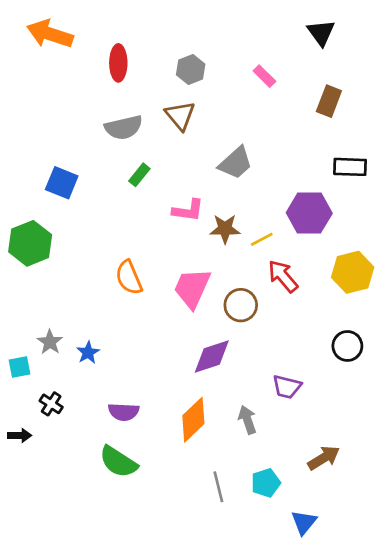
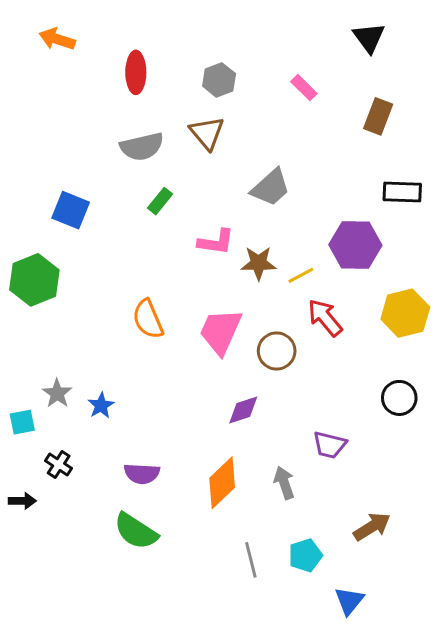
orange arrow: (50, 34) -> (57, 39), size x0.7
purple diamond: (212, 357) -> (243, 410), size x0.7

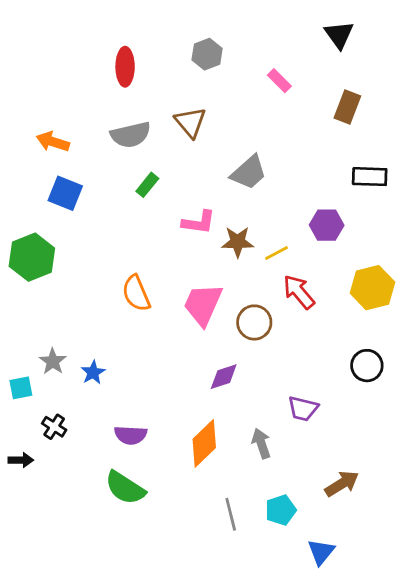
orange arrow: (57, 39) -> (53, 142), moved
gray hexagon: (219, 80) -> (207, 54), moved
purple hexagon: (355, 245) -> (327, 225), size x0.7

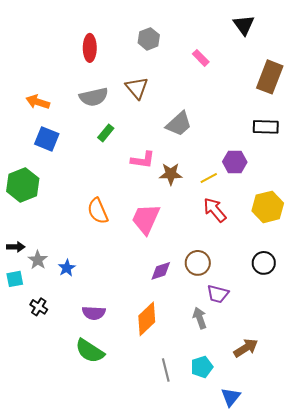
brown rectangle: (347, 107) -> (270, 77), moved, size x1.4
yellow line: (277, 253) -> (209, 178), moved
brown circle: (254, 322) -> (198, 263), moved
gray arrow: (261, 443) -> (200, 318), moved
black arrow: (21, 460) -> (16, 247), moved

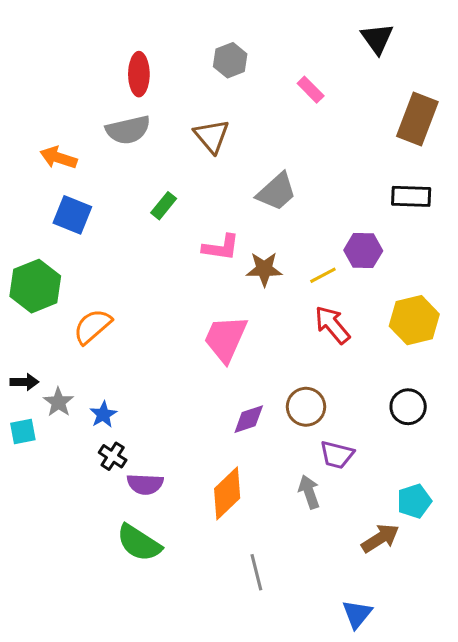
gray semicircle: (94, 97) -> (128, 130), moved
orange semicircle: (98, 211) -> (92, 326), moved, turned 72
black cross: (39, 307) -> (113, 456), moved
cyan pentagon: (202, 367) -> (414, 501), moved

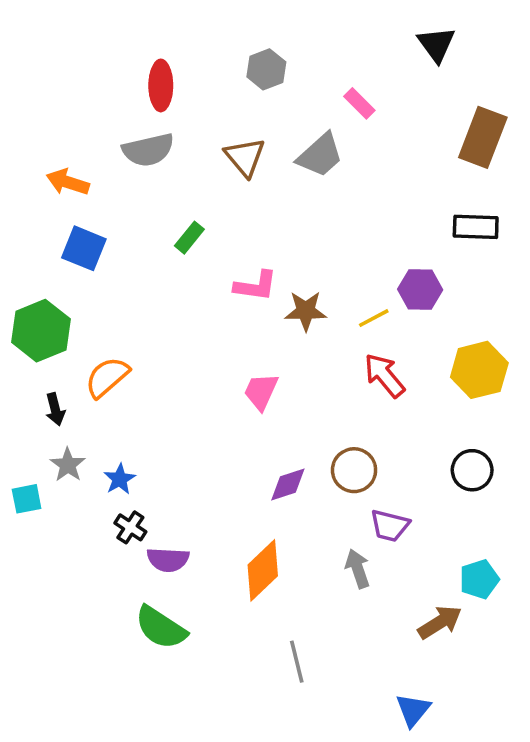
gray trapezoid: (277, 192) -> (320, 155), moved
pink trapezoid: (226, 339) -> (261, 391), size x0.7
black arrow: (24, 382) -> (55, 409), moved, turned 76

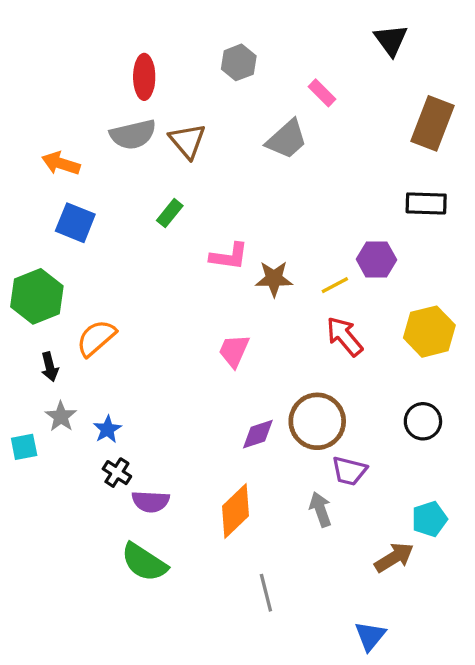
brown triangle: (245, 157) -> (187, 141), moved
brown circle: (354, 470) -> (317, 421), size x1.4

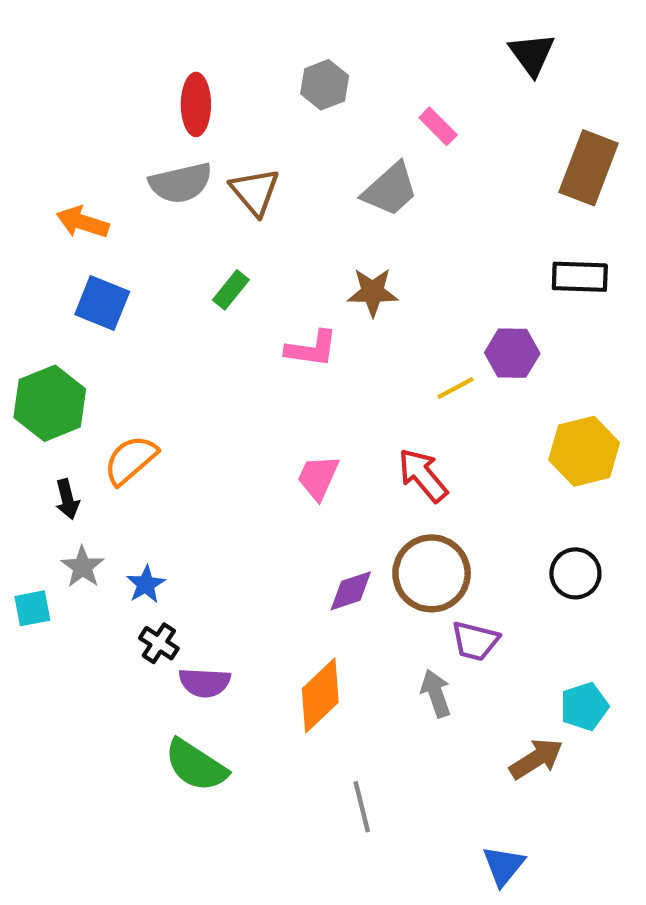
brown star: (274, 279) -> (373, 292), moved
red arrow: (344, 336) -> (423, 475), moved

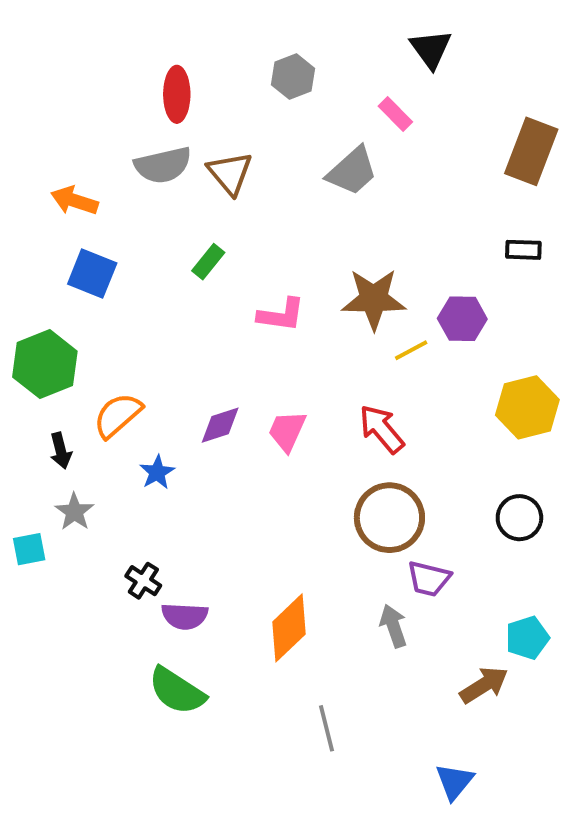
black triangle: (532, 54) -> (431, 49), moved
black rectangle: (580, 277) -> (523, 250), size x0.7
brown star: (373, 292) -> (374, 299), moved, size x1.4
blue star: (146, 584) -> (157, 472), moved
purple diamond: (351, 591) -> (220, 425), moved

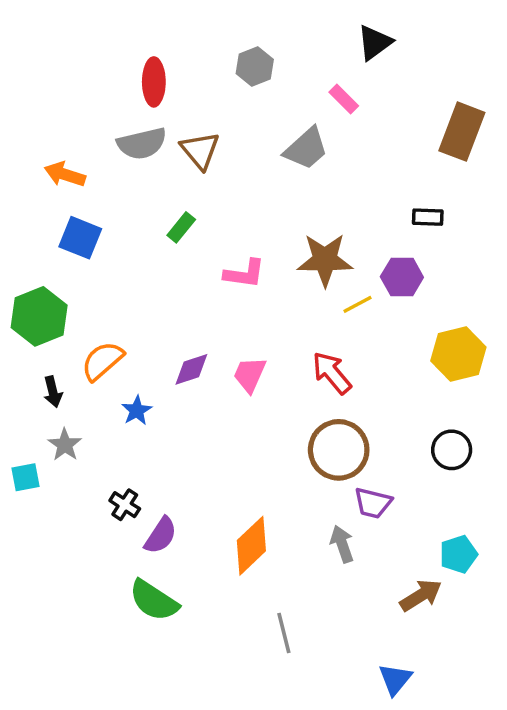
black triangle: (431, 49) -> (375, 43), turned 30
black rectangle: (523, 250) -> (428, 217), moved
purple semicircle: (185, 616) -> (161, 535), turned -60

